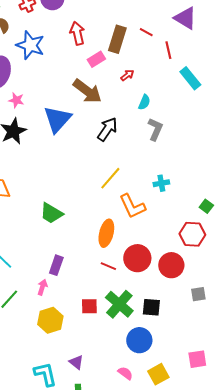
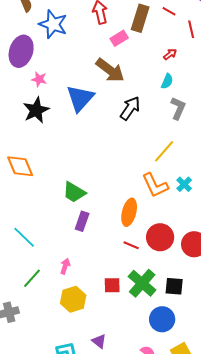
red arrow: (127, 75) -> (170, 54), moved
yellow line: (110, 178) -> (164, 151), moved
cyan cross: (161, 183) -> (184, 184), moved, turned -35
purple rectangle: (56, 265) -> (82, 221), moved

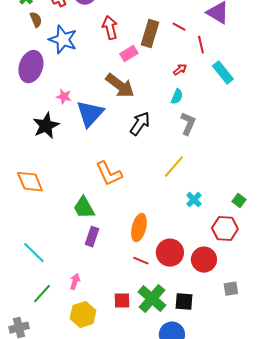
pink star: (39, 79) -> (64, 97), moved
orange L-shape: (155, 185) -> (109, 174), moved
green trapezoid: (74, 192) -> (84, 208), turned 30

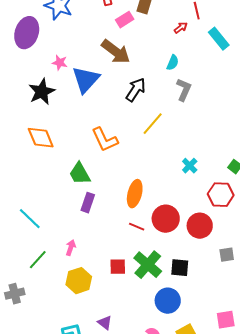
red arrow: (180, 70) -> (181, 28), moved
yellow line: (174, 167) -> (153, 124), moved
orange diamond: (30, 182) -> (41, 138), moved

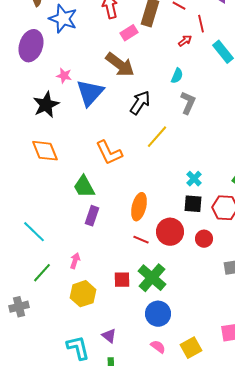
red circle: (200, 226) -> (204, 239), size x0.7
black square: (180, 268) -> (193, 204), moved
blue circle: (168, 301) -> (158, 314), moved

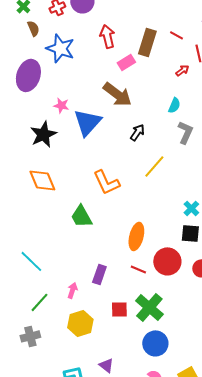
black arrow: (140, 103) -> (137, 132), size x0.7
purple rectangle: (92, 216) -> (99, 274), moved
gray cross: (19, 307) -> (30, 336), moved

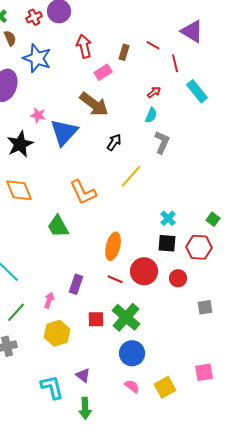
brown rectangle: (147, 42) -> (124, 52), size x0.6
red arrow: (182, 70) -> (154, 92), moved

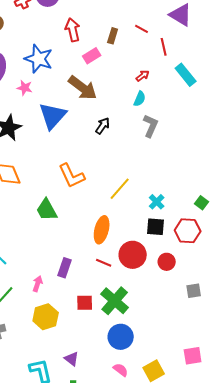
blue star: (37, 58) -> (39, 59), moved
pink star: (38, 115) -> (25, 88), moved
yellow line: (131, 176) -> (120, 189), moved

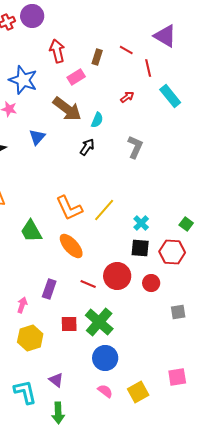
cyan semicircle: (140, 99) -> (97, 120), moved
blue triangle: (53, 116) -> (37, 137), size x0.6
orange L-shape: (72, 176) -> (69, 208), moved
orange ellipse: (102, 230) -> (71, 246), moved, turned -56

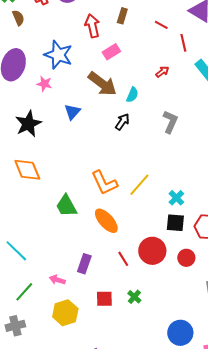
brown rectangle: (97, 57) -> (122, 16), moved
red line: (88, 284) -> (123, 259), turned 35
pink arrow: (22, 305) -> (57, 280), turned -91
green cross: (99, 322) -> (134, 297), size x0.5
blue circle: (105, 358) -> (180, 333), moved

